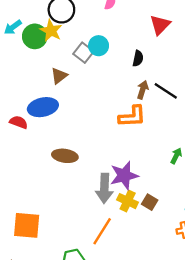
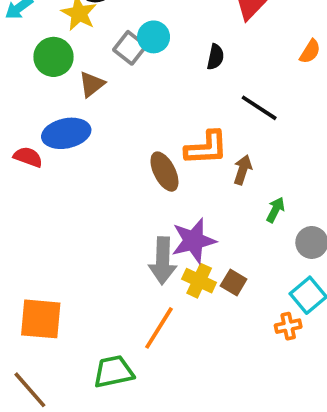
green circle: (35, 36) -> (53, 57), moved
brown arrow: (143, 90) -> (243, 170), moved
brown ellipse: (65, 156) -> (164, 172), moved, turned 55

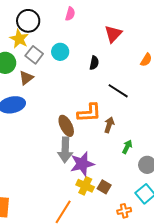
gray square: (130, 48) -> (34, 55), moved
gray arrow: (163, 261) -> (65, 150), moved
orange cross: (288, 326) -> (124, 211), moved

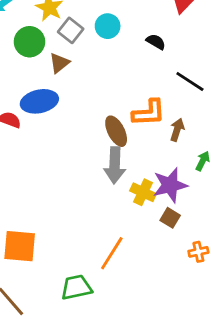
black semicircle: (94, 63) -> (156, 42), turned -72
purple star: (82, 164) -> (170, 185), moved
yellow cross: (85, 186) -> (143, 192), moved

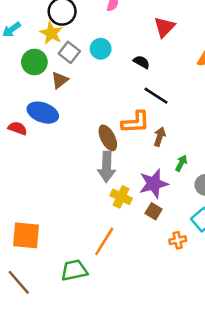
black line: (190, 81) -> (156, 96), moved
blue ellipse: (39, 101) -> (43, 113), turned 32
yellow cross: (143, 192) -> (121, 197), moved

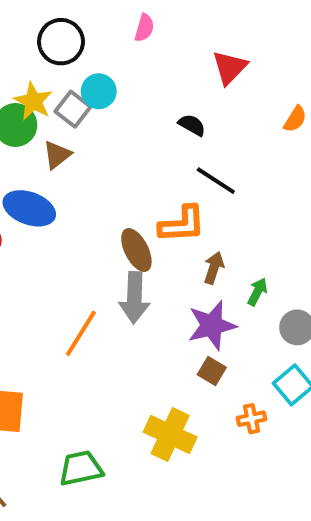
yellow star: (51, 33) -> (33, 101), moved
cyan circle: (101, 49) -> (99, 91), moved
brown arrow: (160, 137) -> (214, 268), moved
yellow cross: (121, 197) -> (170, 435), moved, size x1.4
orange line: (104, 241) -> (81, 333), moved

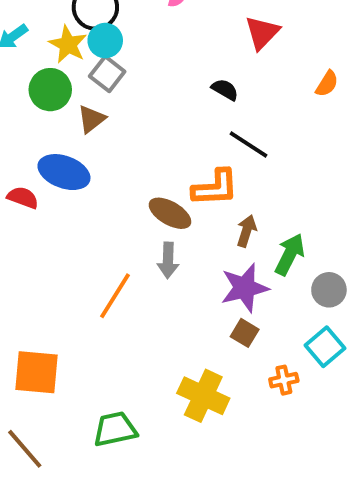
cyan circle: (99, 91) -> (105, 41), moved
yellow star: (33, 101) -> (68, 44), moved
brown ellipse: (136, 250) -> (170, 213), turned -33
green arrow: (257, 292) -> (290, 254), size x1.5
gray arrow: (134, 298) -> (168, 260), size x0.7

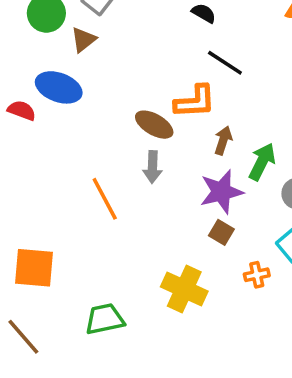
orange line: (115, 296) -> (105, 199), turned -60

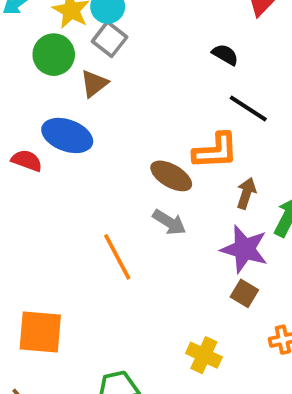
gray arrow: (152, 167) -> (169, 222), turned -60
purple star: (221, 192) -> (244, 249), turned 30
yellow cross: (184, 289) -> (204, 355), size x0.7

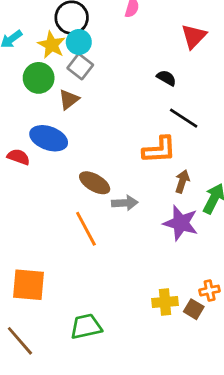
brown ellipse: (171, 176) -> (95, 183), moved
gray arrow: (169, 222) -> (125, 203), turned -35
brown square: (244, 293) -> (194, 309), moved
yellow cross: (204, 355) -> (165, 302), moved, turned -30

